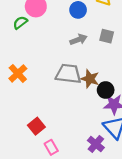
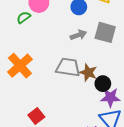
gray square: (107, 36) -> (105, 32), size x1.5
orange cross: (18, 73) -> (20, 66), size x1.4

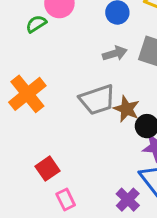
gray trapezoid: (68, 67) -> (97, 100), turned 150

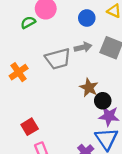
orange cross: (27, 94) -> (19, 72), size x0.7
gray trapezoid: (97, 100) -> (58, 59), moved

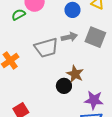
black circle: (103, 101) -> (64, 86), moved

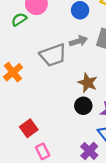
black circle: (64, 86) -> (83, 106), moved

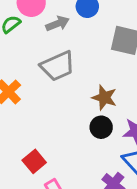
gray arrow: (78, 41) -> (58, 24), moved

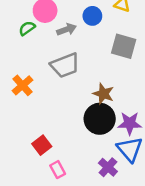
black circle: (101, 127) -> (100, 119), size x1.6

